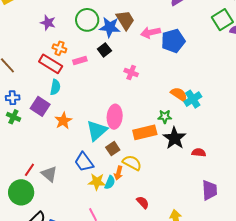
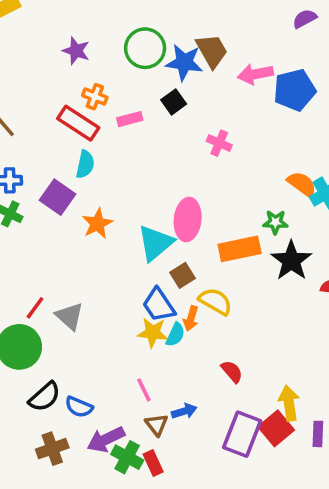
blue trapezoid: (84, 162) -> (159, 305), moved

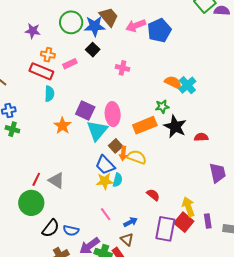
purple square: (57, 197) -> (85, 111), moved
orange arrow: (191, 318) -> (123, 153), moved
brown triangle: (157, 425) -> (127, 239), moved

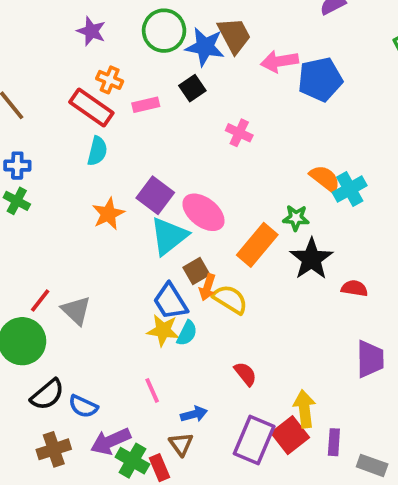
pink ellipse: (113, 114) -> (203, 212), turned -60
orange rectangle: (145, 125) -> (257, 245), turned -40

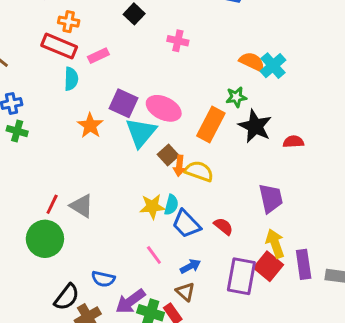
pink rectangle: (146, 105) -> (98, 56), moved
blue trapezoid: (170, 301) -> (186, 224), moved
purple trapezoid: (370, 359) -> (271, 198), moved
black semicircle: (47, 395) -> (67, 297), moved
purple rectangle: (334, 442) -> (304, 264), size x1.4

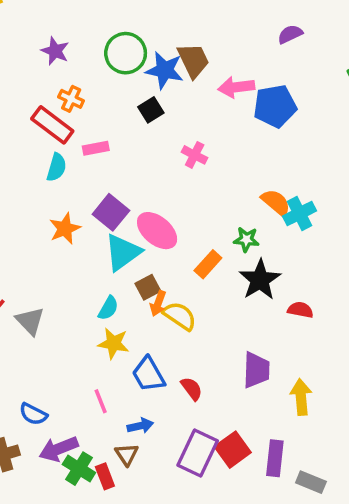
orange rectangle: (211, 124) -> (208, 264), size x0.7
cyan semicircle: (171, 205) -> (108, 308), moved
yellow arrow: (275, 244) -> (301, 397), moved

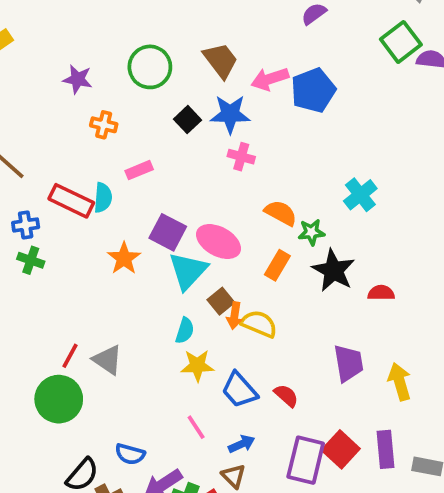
blue star: (165, 70) -> (230, 114), moved
red rectangle: (52, 125) -> (71, 201), moved
orange semicircle: (276, 202) -> (281, 213), moved

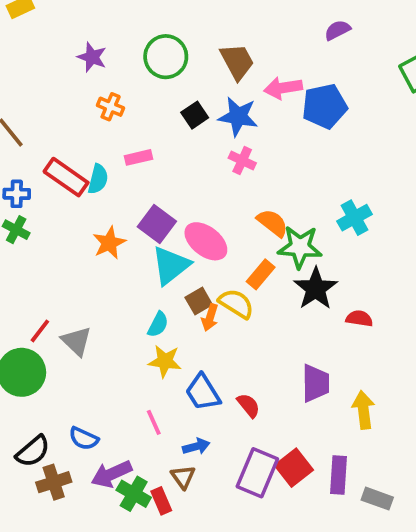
green star: (311, 232) -> (300, 247), size x1.6
yellow semicircle: (259, 324) -> (236, 304), moved

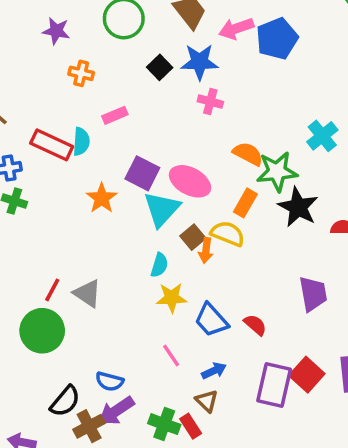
purple arrow: (111, 474) -> (116, 411), moved

